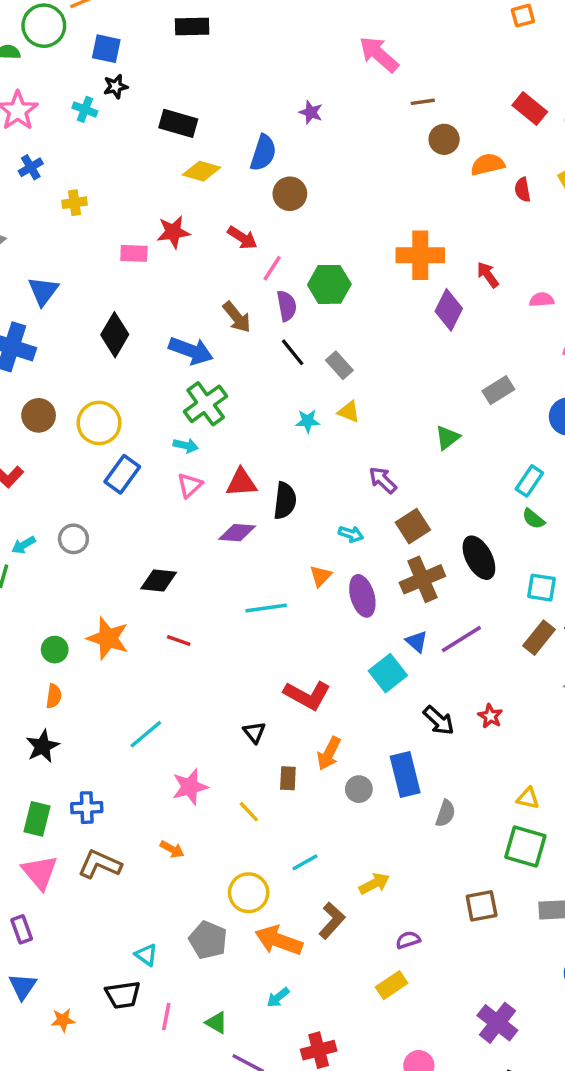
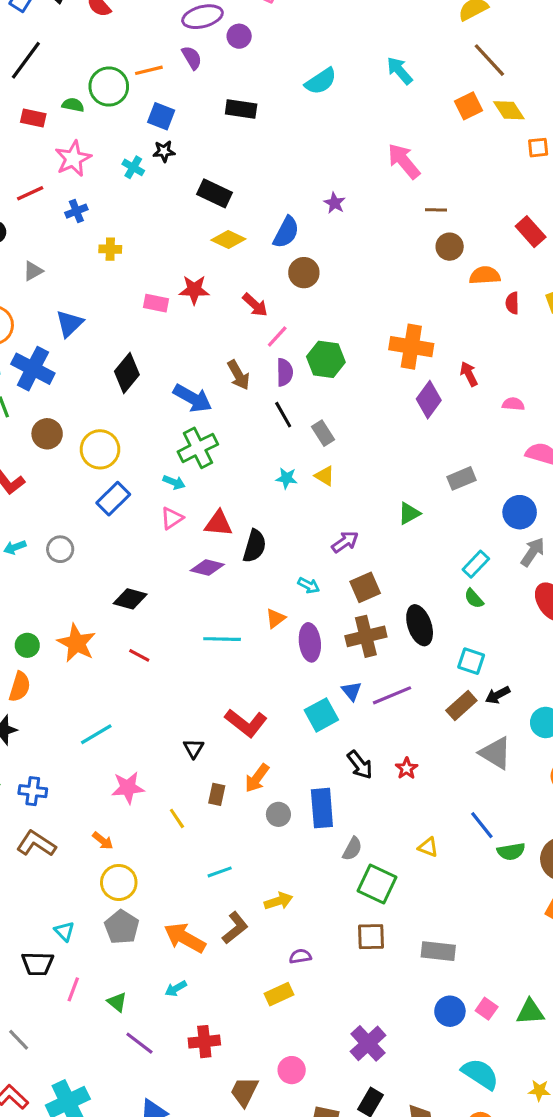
purple arrow: (383, 480) -> (345, 542), turned 92
orange semicircle: (54, 696) -> (20, 687), size x1.4
green square: (525, 847) -> (377, 884), moved
yellow circle: (249, 893) -> (119, 882), moved

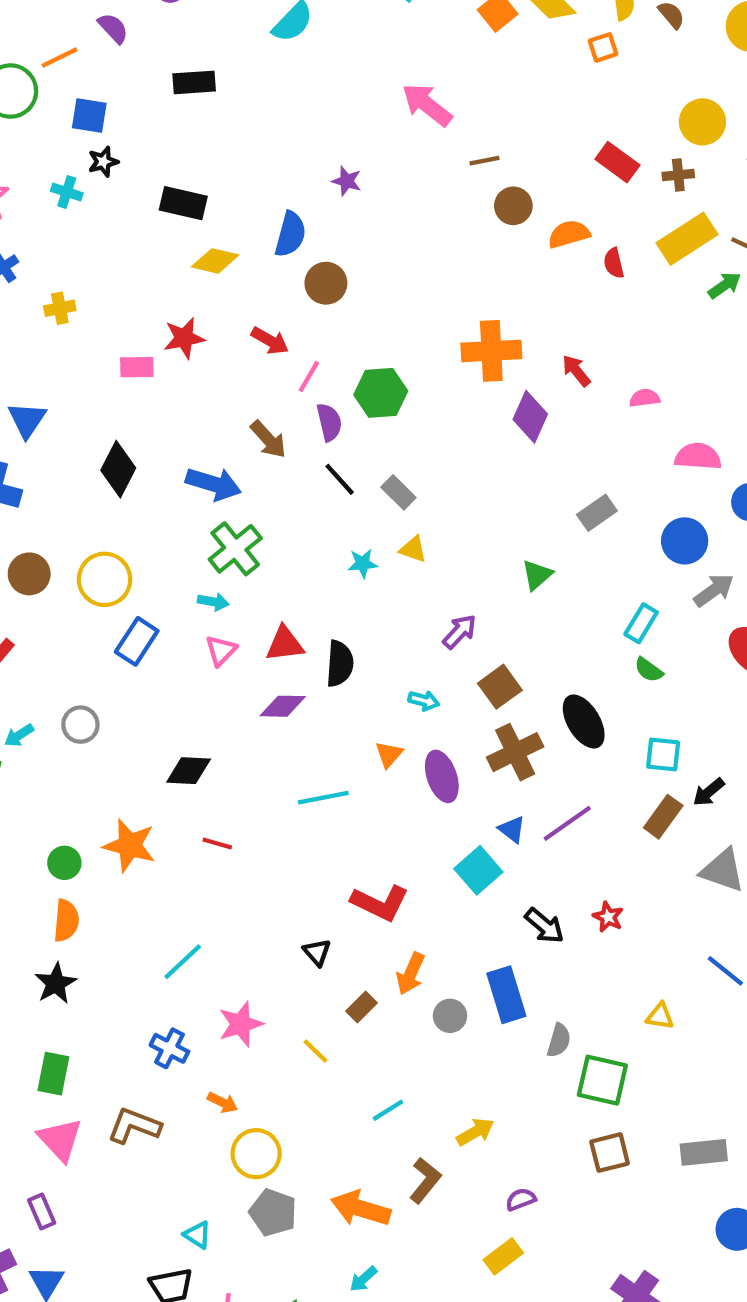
gray arrow: (533, 552) -> (714, 590), turned 32
blue cross: (33, 791) -> (169, 1048), moved, turned 32
brown rectangle: (217, 794) -> (362, 1007), turned 45

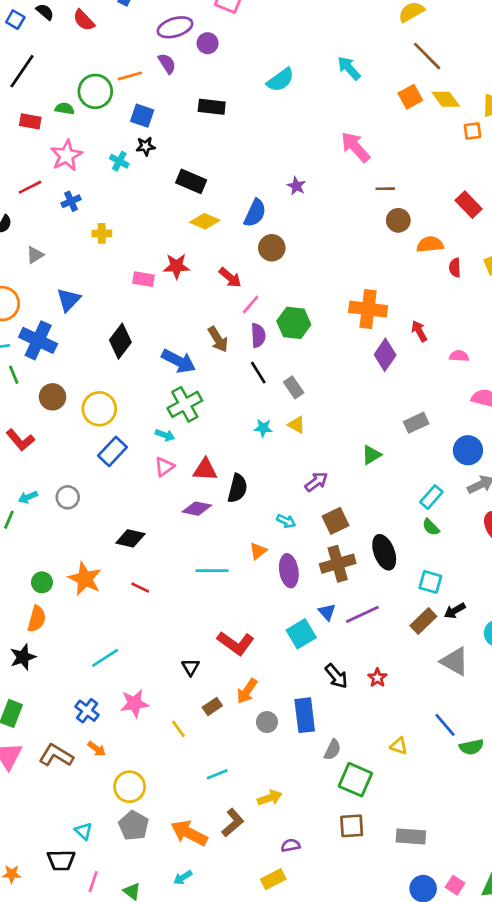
orange arrow: (223, 1102) -> (97, 749), moved

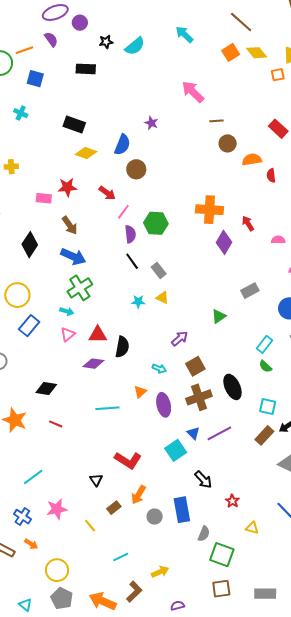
black star: (146, 146) -> (106, 42), moved
brown arrow: (218, 339) -> (70, 225), moved
red star: (377, 678) -> (232, 501), moved

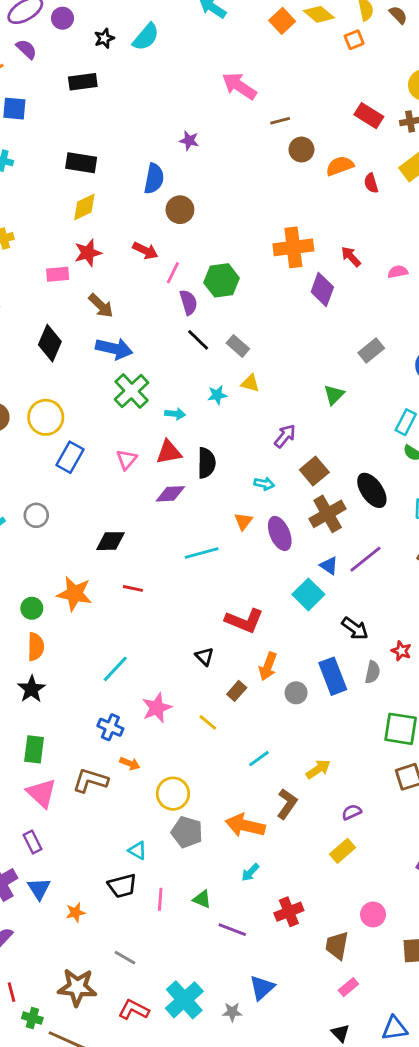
yellow diamond: (86, 153) -> (84, 207), moved, turned -35
cyan arrow: (67, 311) -> (175, 414), moved
gray semicircle: (204, 534) -> (373, 672), moved

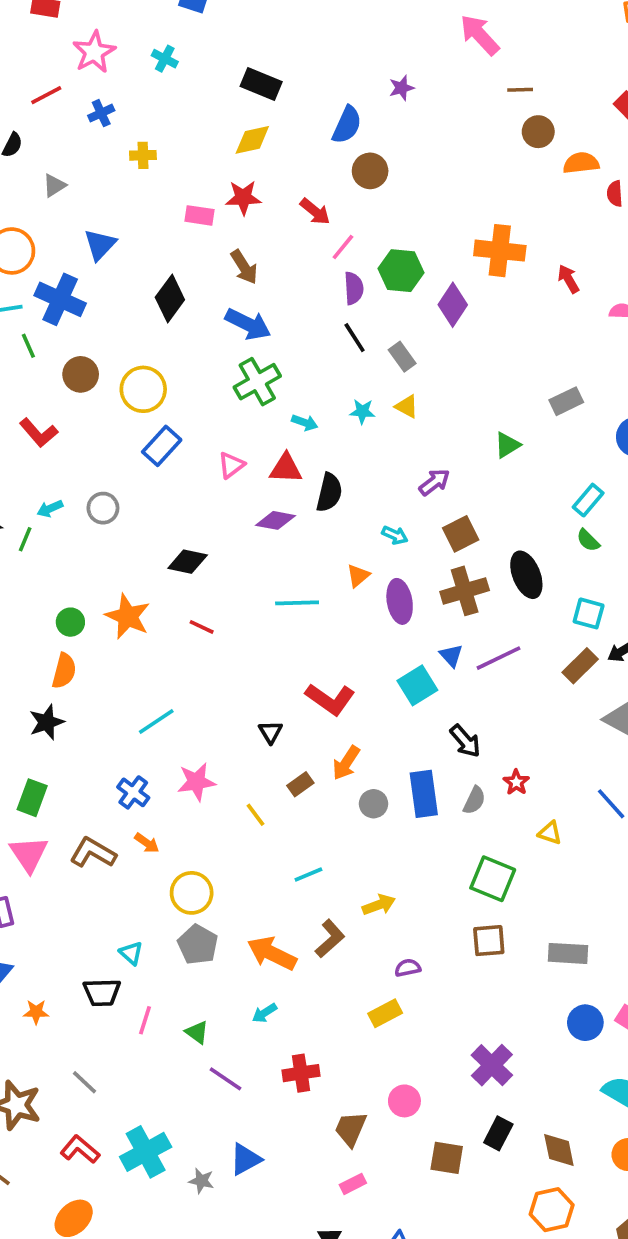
purple star: (189, 141) -> (402, 88), turned 30
purple diamond: (322, 289) -> (453, 305), moved

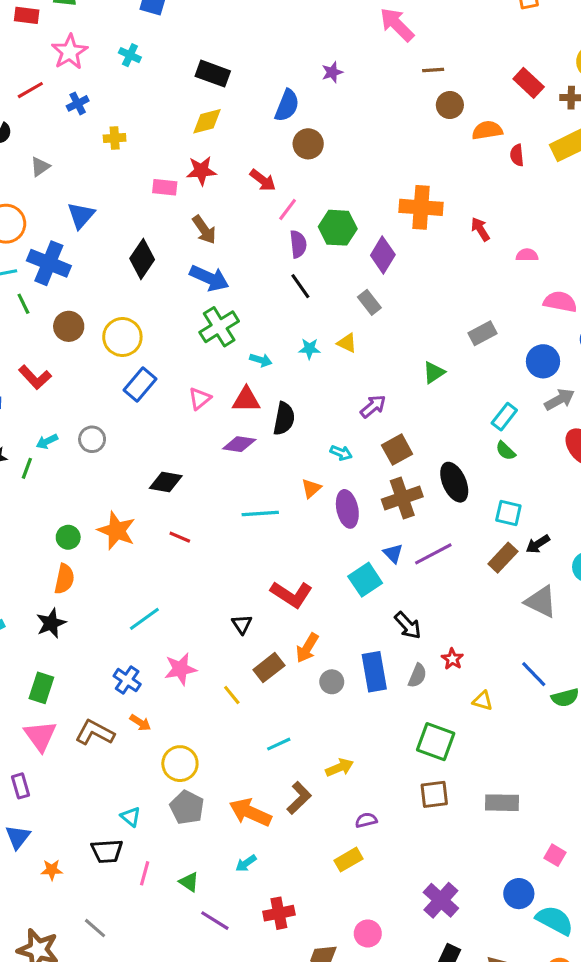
gray rectangle: (402, 357) -> (369, 302), moved
brown rectangle: (300, 784) -> (269, 668), size x1.4
blue circle: (585, 1023) -> (519, 894), moved

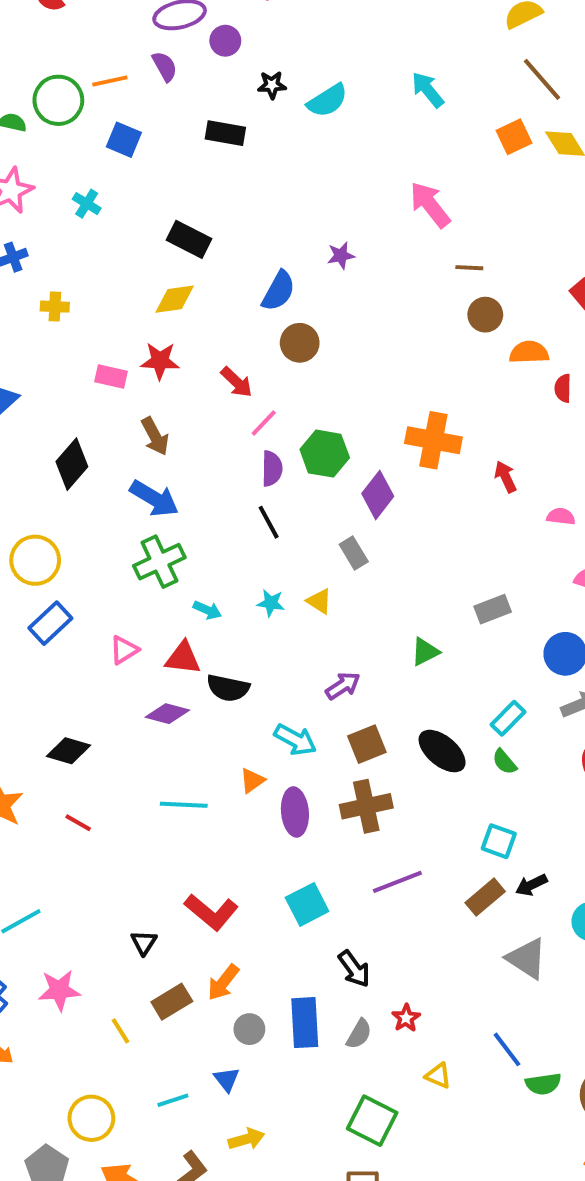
black semicircle: (284, 419) -> (228, 688), turned 84
cyan arrow: (341, 453) -> (295, 740), size x1.5
black ellipse: (454, 482) -> (442, 751), moved, turned -33
blue triangle: (393, 553) -> (227, 1079), moved
yellow circle: (180, 764) -> (91, 1118), moved

